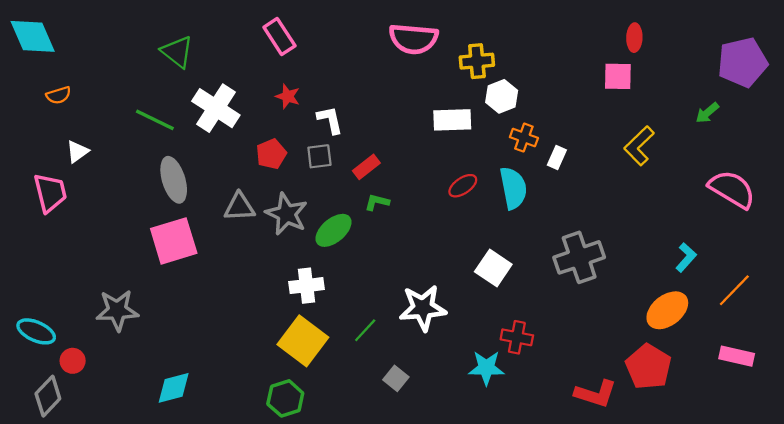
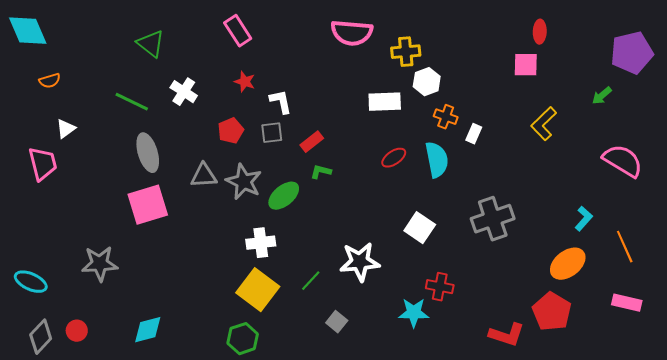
white cross: (216, 108) -> (184, 92), size x0.7
orange line: (734, 290) -> (625, 247), turned -68
red circle: (73, 361) -> (77, 331), moved

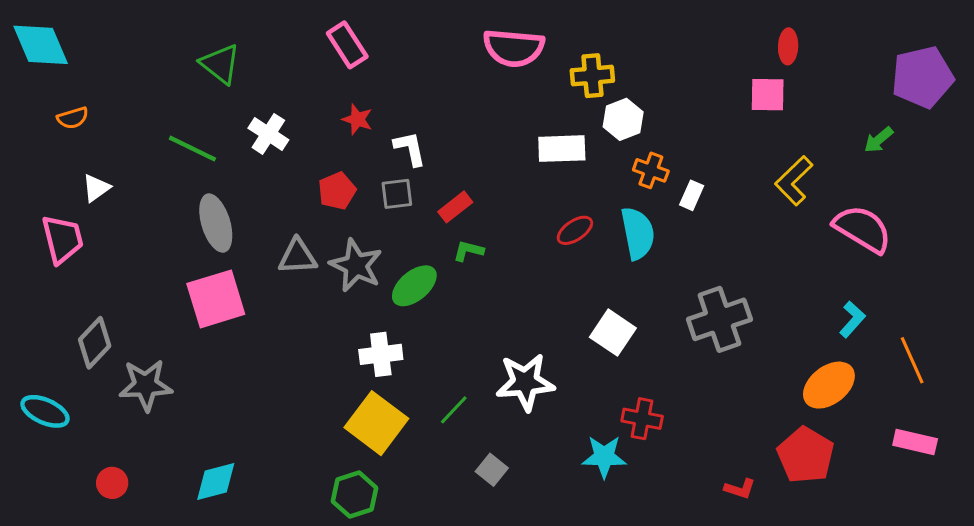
pink semicircle: (623, 161) -> (863, 229), moved
red L-shape: (507, 335) -> (740, 489), size x0.6
gray diamond: (41, 337) -> (95, 343), moved

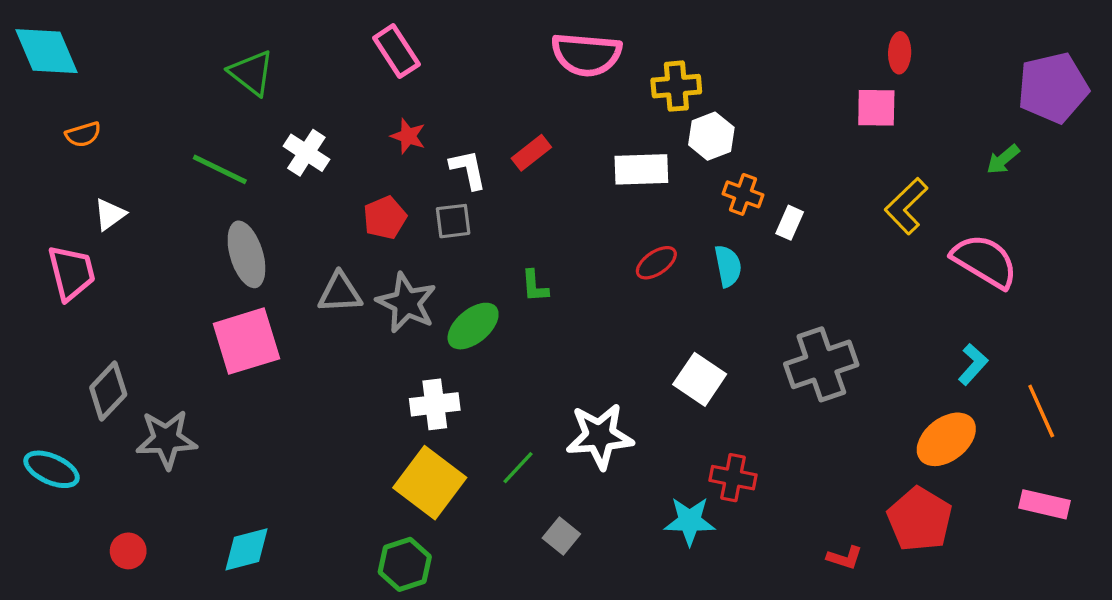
red rectangle: (455, 207) -> (531, 153), moved
cyan semicircle: (638, 233) -> (728, 266), size x0.7
green L-shape: (468, 251) -> (535, 286), turned -108

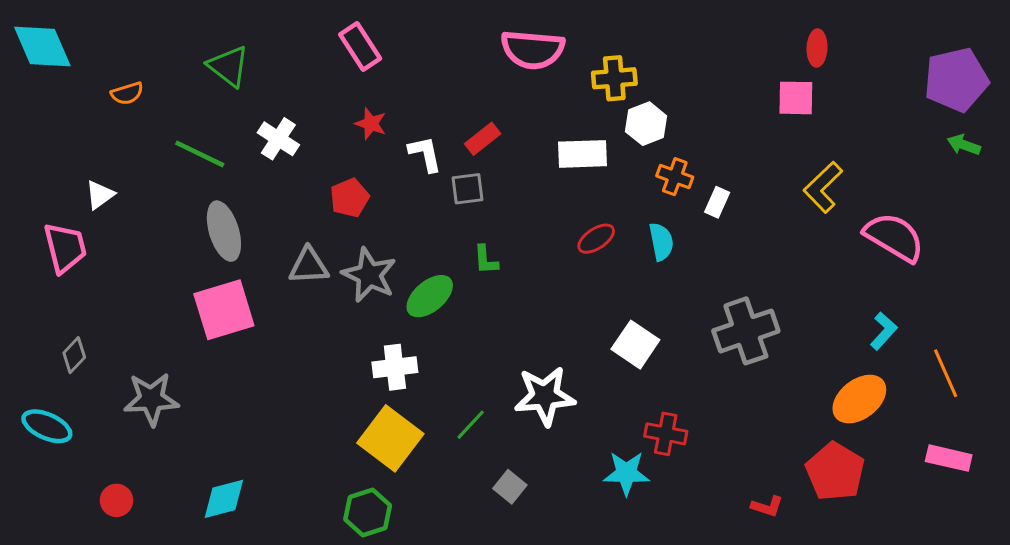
orange semicircle: (83, 134) -> (127, 93), moved
green arrow: (1003, 159) -> (964, 145), moved, turned 60
gray square: (453, 221) -> (468, 189), moved
gray diamond: (108, 391) -> (74, 355), moved, size x0.7

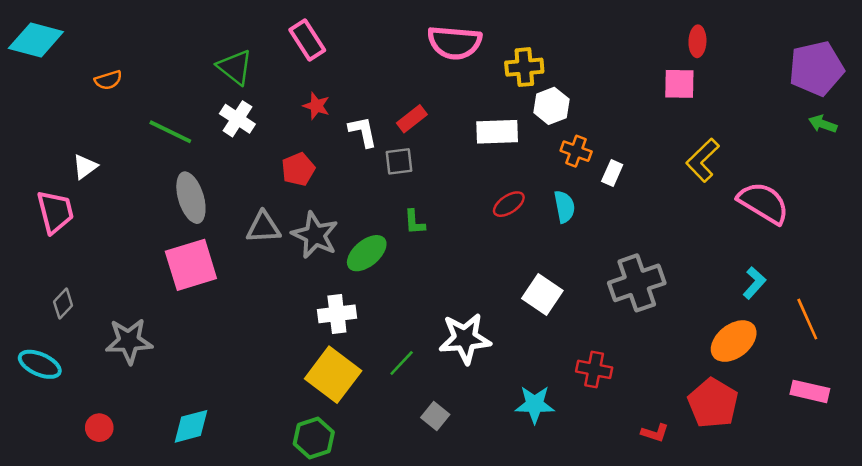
cyan diamond: (42, 46) -> (36, 40), turned -52
green triangle: (228, 66) -> (235, 67), moved
red cross: (666, 434) -> (594, 369), moved

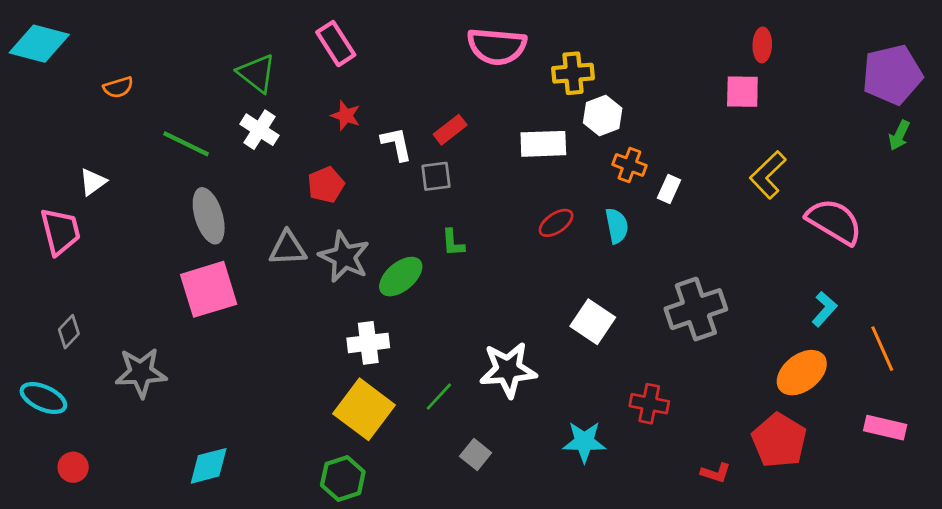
green arrow: (823, 124) -> (899, 135), turned -84
red circle: (99, 428) -> (73, 467), moved

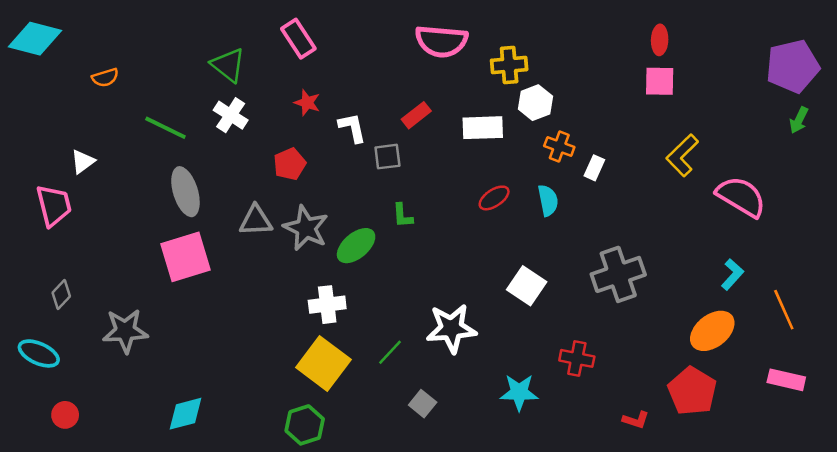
red ellipse: (762, 45) -> (660, 40), moved
red rectangle: (450, 130) -> (416, 115), moved

